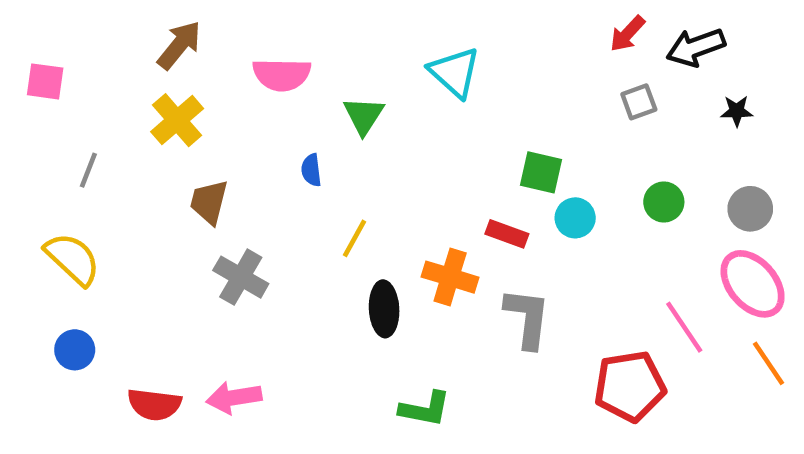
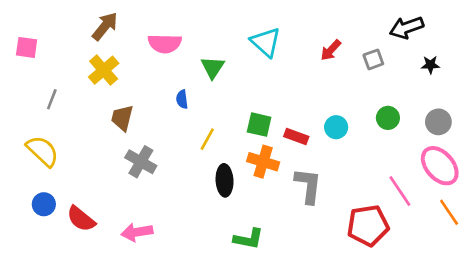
red arrow: (627, 34) -> (331, 50), moved
green square: (541, 172) -> (259, 125), moved
red semicircle: (154, 404) -> (81, 219), moved, turned 32

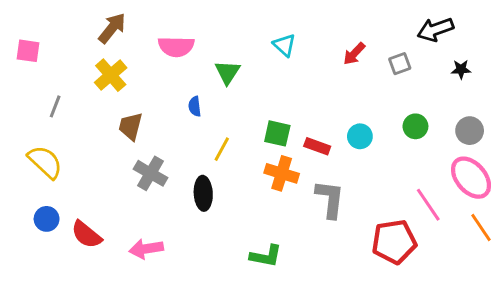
cyan triangle: (266, 42) -> (284, 45), size x0.7
black ellipse: (225, 180) -> (203, 193), moved

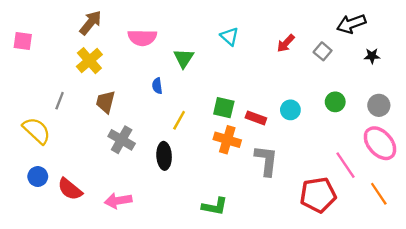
gray square: (400, 64) -> (323, 51), turned -30
gray line: (55, 106) -> (60, 101), moved
orange line: (481, 227) -> (379, 194), moved

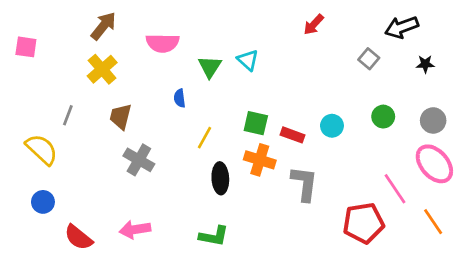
cyan triangle: (230, 36) -> (248, 60), moved
red arrow: (286, 43) -> (314, 25), moved
black ellipse: (164, 156) -> (220, 178), moved
red semicircle: (70, 189) -> (78, 237), moved
green L-shape: (215, 206) -> (214, 236), moved

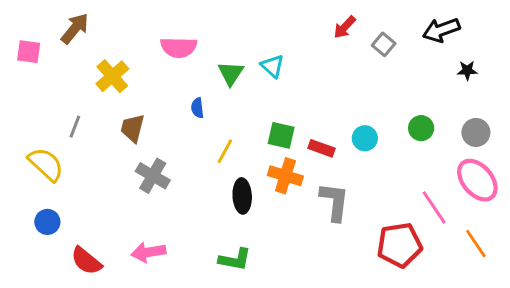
brown arrow: (103, 26) -> (75, 29), moved
gray square: (369, 59) -> (384, 44), moved

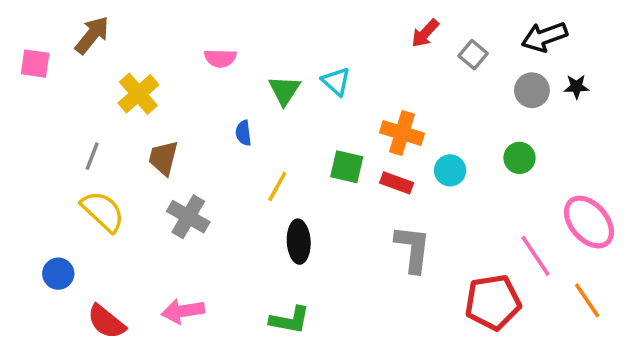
pink semicircle: (179, 47) -> (220, 58), size x0.7
gray circle: (476, 132) -> (532, 90), moved
yellow semicircle: (46, 164) -> (103, 211), moved
orange cross: (285, 176) -> (402, 133), moved

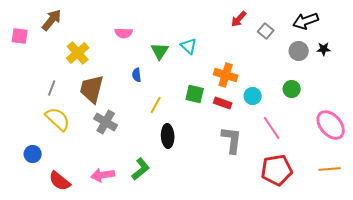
brown trapezoid: (163, 158) -> (92, 89), size x1.4
pink line: (536, 256) -> (272, 128), moved
orange line: (587, 300) -> (330, 169), turned -60
green L-shape: (290, 320) -> (141, 169), moved, turned -50

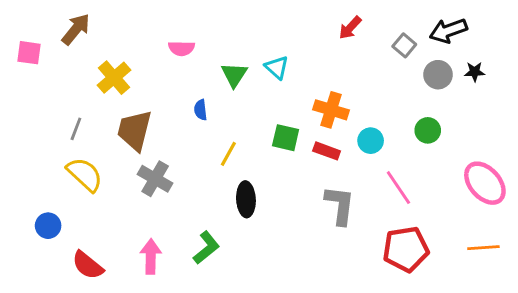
gray square: (266, 31) -> (404, 45), moved
pink arrow: (103, 175) -> (151, 256), turned 100

